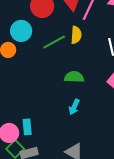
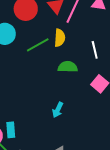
green semicircle: (74, 77) -> (68, 67), moved

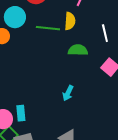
green line: (38, 45) -> (48, 28), turned 35

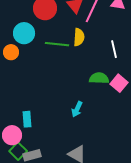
green semicircle: (78, 50) -> (99, 78), moved
cyan rectangle: (21, 113) -> (27, 119), moved

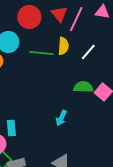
white line: (114, 49) -> (88, 52), moved, turned 54

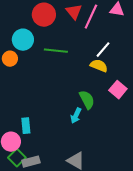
yellow semicircle: (63, 46) -> (99, 66), moved, turned -72
green semicircle: (83, 87) -> (87, 100), moved, turned 60

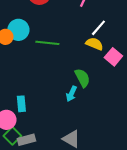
cyan circle: (23, 40) -> (18, 30), moved
green line: (56, 51) -> (47, 43), moved
pink square: (118, 90) -> (113, 57), moved

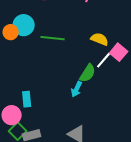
white line: (98, 28) -> (104, 60), moved
green semicircle: (82, 78) -> (88, 73), turned 60

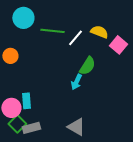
orange circle: (11, 32) -> (10, 56), moved
white line: (104, 60) -> (75, 38), moved
cyan rectangle: (27, 99) -> (26, 101), moved

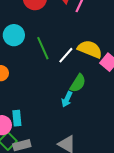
green line: (52, 31) -> (43, 48), turned 60
yellow semicircle: (99, 32) -> (90, 49), size x1.4

